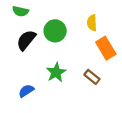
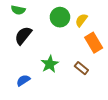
yellow semicircle: (92, 23) -> (81, 20), turned 40
green circle: (55, 31) -> (60, 17), moved

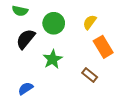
green circle: (60, 17) -> (54, 23), moved
green star: (50, 64) -> (53, 59), moved

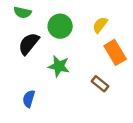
green star: (53, 59) -> (59, 66), turned -30
blue semicircle: (26, 88) -> (29, 99), turned -40

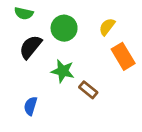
brown rectangle: (100, 84) -> (88, 90), moved

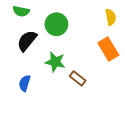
yellow semicircle: (107, 27) -> (111, 17), moved, turned 133
blue semicircle: (31, 106) -> (25, 83), moved

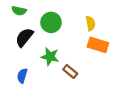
yellow semicircle: (111, 17) -> (90, 23), moved
orange rectangle: (108, 49) -> (98, 45), turned -42

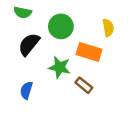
orange rectangle: (98, 45) -> (89, 52), moved

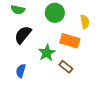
green circle: (61, 26) -> (55, 13), moved
green star: (60, 67) -> (47, 53), turned 30

